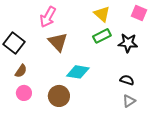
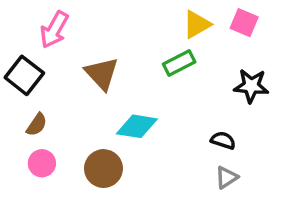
yellow triangle: (102, 14) -> (197, 24), moved, turned 48
pink arrow: (48, 17) -> (54, 30), moved
black star: (128, 43) -> (251, 86), moved

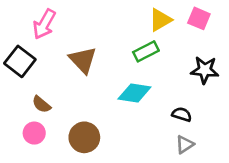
brown semicircle: (37, 125) -> (41, 104), moved, turned 96
cyan diamond: (137, 126) -> (134, 93), moved

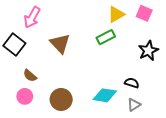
black star: (205, 70) -> (148, 51), turned -30
cyan diamond: (134, 93) -> (105, 95), moved

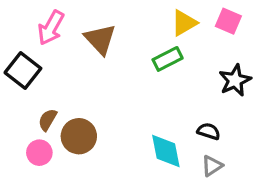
brown triangle: (60, 43) -> (100, 39), moved
brown semicircle: (30, 76) -> (48, 120), turned 80
cyan diamond: (105, 95) -> (166, 151), turned 70
brown circle: (61, 99) -> (79, 136), moved

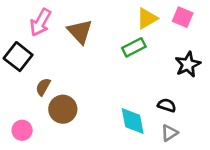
brown semicircle: (48, 120) -> (43, 87), moved
pink circle: (39, 153) -> (22, 130), moved

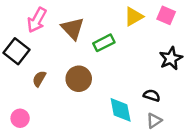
green rectangle: (134, 47) -> (104, 43), moved
brown circle: (63, 109) -> (79, 79), moved

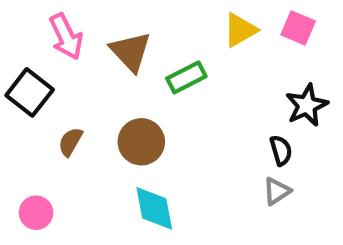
pink arrow: (37, 20) -> (66, 37), turned -55
black semicircle: (152, 95) -> (281, 150), moved, turned 56
cyan diamond: (121, 110) -> (154, 208), moved
gray triangle: (154, 121) -> (277, 191), moved

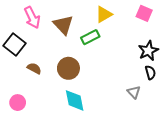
yellow triangle: (240, 30) -> (104, 14), moved
brown semicircle: (70, 142) -> (34, 68), turned 88
black semicircle: (281, 150) -> (150, 72), moved
gray triangle: (277, 191) -> (134, 92), turned -40

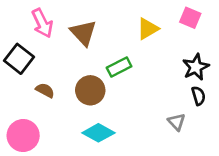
yellow triangle: (104, 14) -> (148, 29), moved
green rectangle: (90, 37) -> (119, 67), moved
cyan diamond: (75, 100) -> (98, 133), turned -50
pink circle: (18, 103) -> (23, 136), size x1.5

